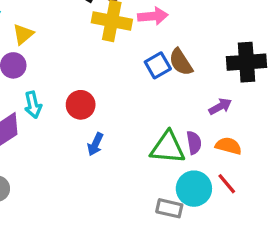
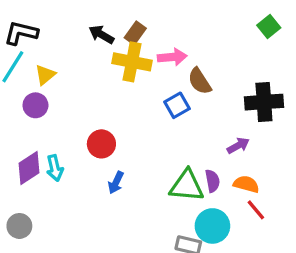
brown semicircle: (181, 62) -> (200, 81), moved
cyan arrow: (33, 105) -> (55, 168), moved
red line: (227, 184) -> (256, 210), moved

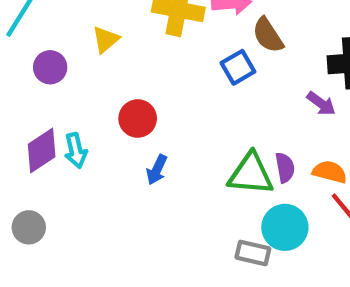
yellow triangle: (45, 75) -> (106, 40), moved
purple arrow: (238, 146) -> (321, 104), moved, turned 65

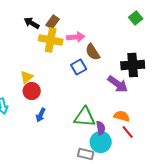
yellow triangle: (106, 40) -> (27, 77), moved
purple arrow: (321, 104) -> (118, 84), size x1.5
purple semicircle: (285, 168) -> (101, 128), moved

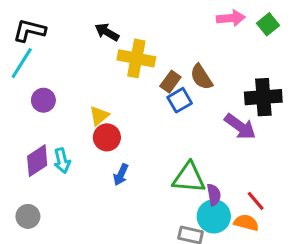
brown rectangle: (53, 22) -> (170, 82), moved
pink arrow: (76, 37) -> (231, 18), moved
orange semicircle: (122, 116) -> (246, 223), moved

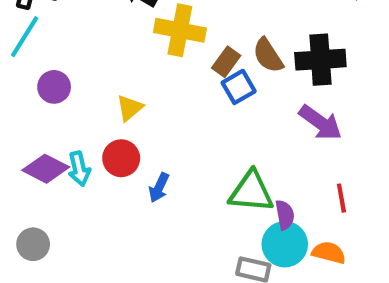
black cross: (263, 97) -> (320, 60), moved
red circle: (107, 137) -> (121, 158), moved
purple diamond: (37, 161) -> (46, 169), turned 60
red line: (256, 201) -> (341, 198), moved, turned 30

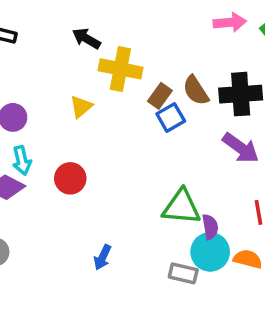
yellow triangle: (130, 108) -> (81, 107), moved
cyan arrow: (79, 169) -> (22, 160), moved
blue arrow: (159, 188) -> (103, 257), moved

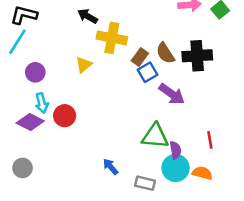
purple arrow: (241, 148) -> (172, 94), moved
red circle: (70, 178) -> (65, 116), moved
blue arrow: (103, 257) -> (111, 167), moved, turned 114
gray rectangle: (183, 273) -> (145, 183), moved

